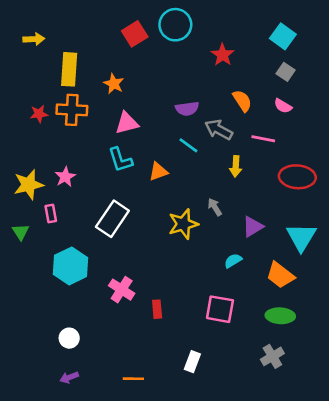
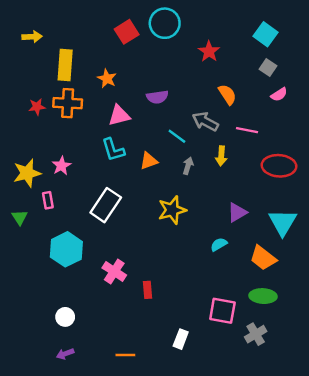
pink semicircle: (283, 106) -> (279, 94), moved, turned -63
purple semicircle: (187, 109) -> (157, 97), moved
gray arrow: (215, 207) -> (188, 166), moved, turned 49
pink square: (220, 309) -> (222, 311), moved

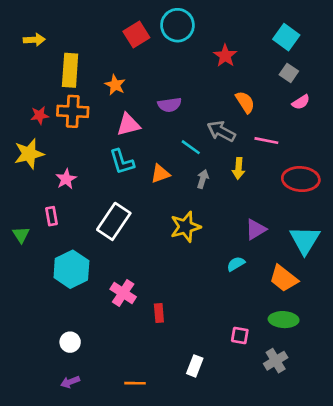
yellow star: (27, 173) -> (29, 154), moved
pink square: (222, 311) -> (240, 335), size x0.6

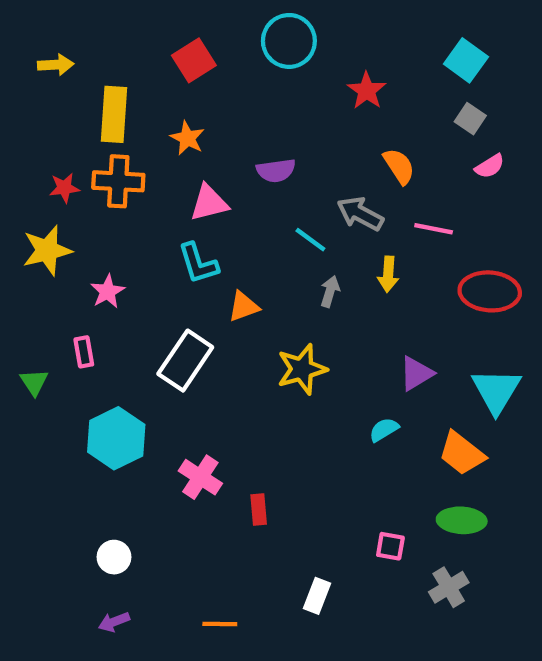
red square: (136, 34) -> (194, 60), moved
orange triangle: (160, 174) -> (244, 307), moved

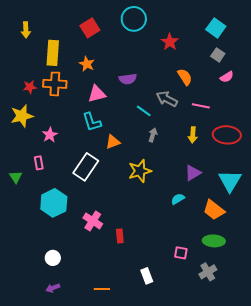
yellow arrow: (56, 65) -> (26, 30), turned 91
yellow arrow: (388, 274) -> (193, 135), moved
white rectangle: (317, 596) -> (147, 276), turned -42

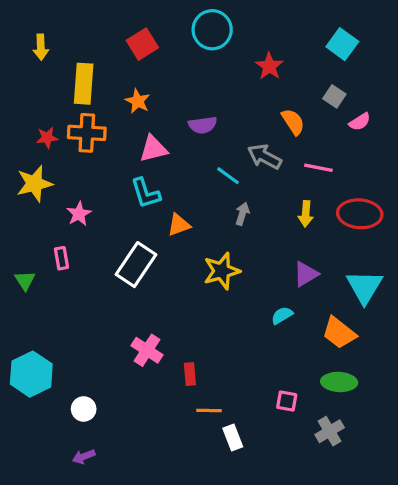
gray square: (218, 55) -> (334, 96), moved
cyan hexagon: (54, 203) -> (31, 374), moved
orange line: (102, 289) -> (209, 411), moved

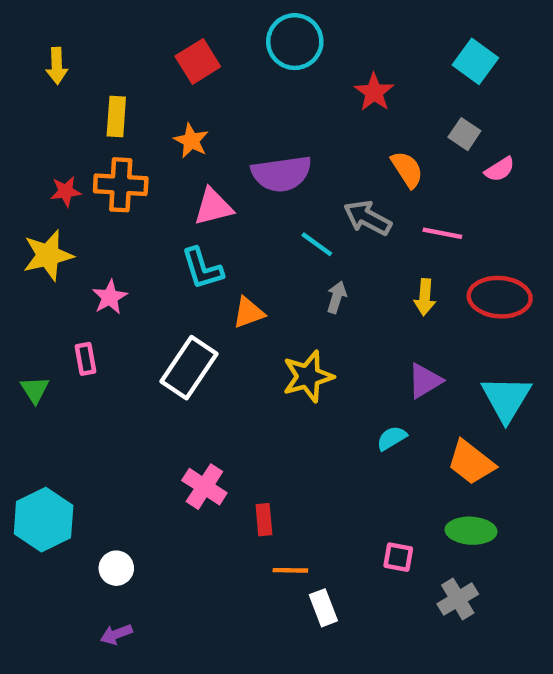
yellow rectangle: (84, 84) -> (116, 116), size x0.7
purple semicircle: (203, 125) -> (282, 174), size x1.5

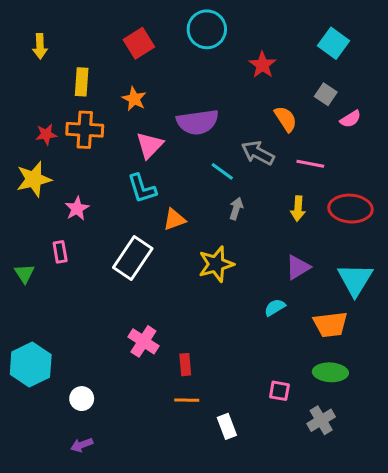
pink triangle: (213, 207) -> (150, 145), turned -32
orange trapezoid: (471, 462) -> (330, 324), turned -45
orange line: (290, 570) -> (187, 400), moved

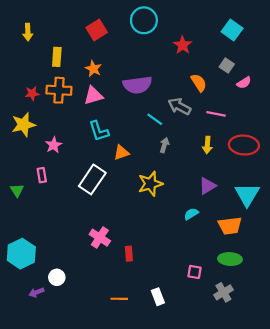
pink triangle: (150, 145) -> (93, 96), moved, turned 30
orange line: (187, 400) -> (119, 299), moved
purple arrow: (82, 445) -> (36, 292), moved

